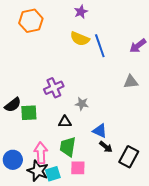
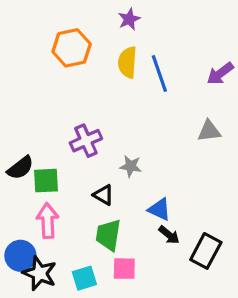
orange hexagon: (31, 21) -> (72, 48), moved
yellow semicircle: (80, 39) -> (128, 62), turned 72
black triangle: (65, 122) -> (104, 195), turned 32
pink arrow: (41, 153) -> (48, 221), moved
black star: (38, 171) -> (40, 273), moved

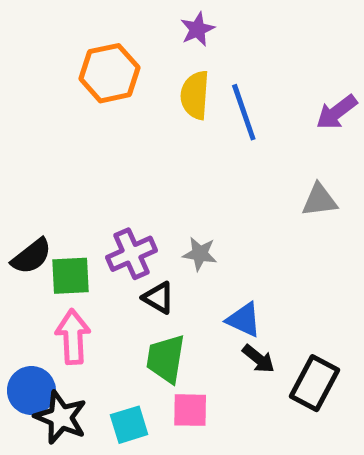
purple cross: (86, 141) -> (132, 254), moved

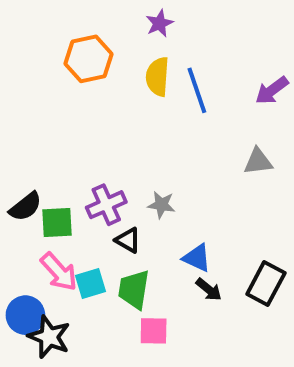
pink arrow: (73, 337) -> (59, 272), turned 141
black rectangle: (315, 383) -> (266, 284), moved
cyan square: (129, 425) -> (90, 284), moved

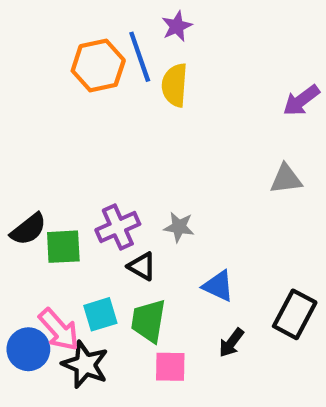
blue line: (197, 90) -> (140, 57), moved
pink arrow: (59, 272) -> (59, 330), moved
black arrow: (209, 289) -> (231, 343), moved, turned 88
black star: (49, 337) -> (85, 365), moved

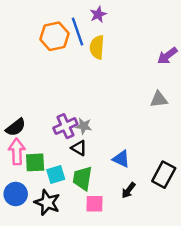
gray star: (179, 227) -> (84, 126), moved
green square: (63, 247) -> (35, 162), moved
pink arrow: (59, 330) -> (17, 152), moved, turned -140

